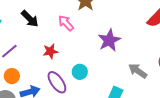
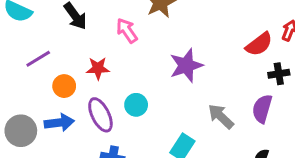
orange circle: (12, 76) -> (64, 86), moved

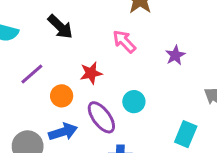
pink arrow: (127, 31) -> (124, 41), moved
purple star: (186, 66) -> (175, 55), size x0.6

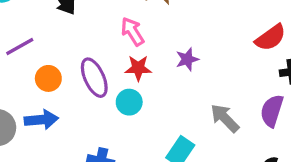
red star: (91, 73) -> (138, 68), moved
purple ellipse: (101, 117) -> (94, 78), moved

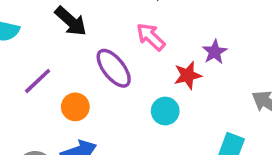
red star: (138, 68) -> (188, 75), moved
purple ellipse: (94, 78) -> (114, 68), moved

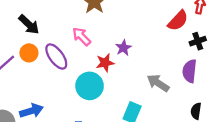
orange circle: (75, 107) -> (29, 53), moved
cyan circle: (165, 111) -> (90, 86), size x1.5

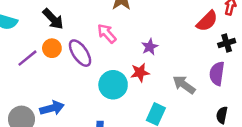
red star: (105, 63) -> (140, 72), moved

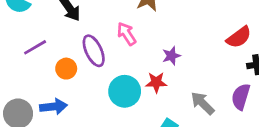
orange circle: (52, 48) -> (66, 69), moved

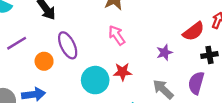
pink arrow: (127, 34) -> (117, 35), moved
purple star: (171, 56) -> (164, 52), moved

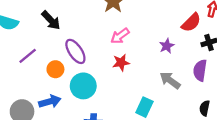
pink arrow: (117, 35) -> (120, 36), turned -84
red star: (123, 72) -> (121, 63), moved
cyan circle: (95, 80) -> (83, 86), moved

